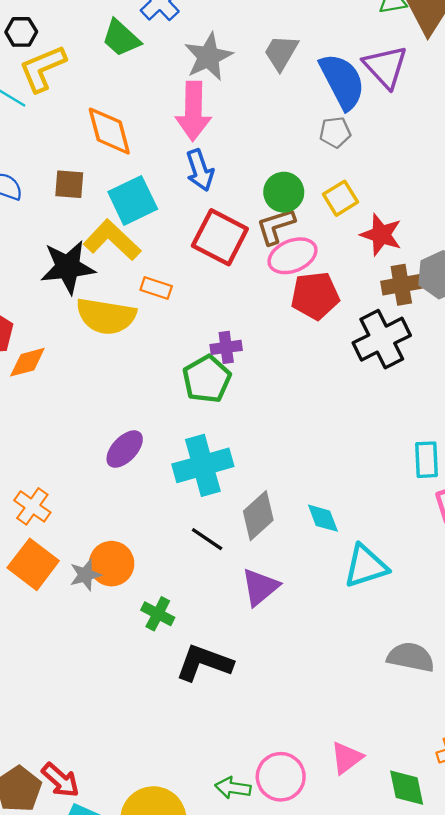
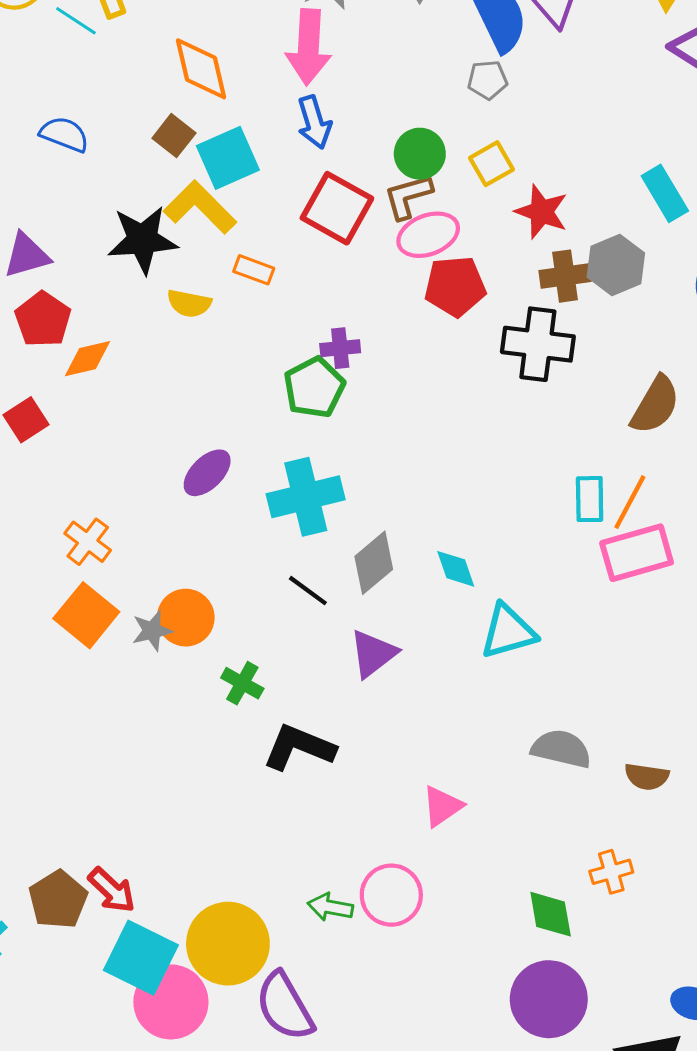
brown square: (69, 184) -> (174, 136), moved, turned 32
yellow semicircle: (106, 316) -> (189, 303), size x0.6
black cross: (382, 339) -> (538, 344), turned 32
pink triangle: (347, 758) -> (442, 806), moved

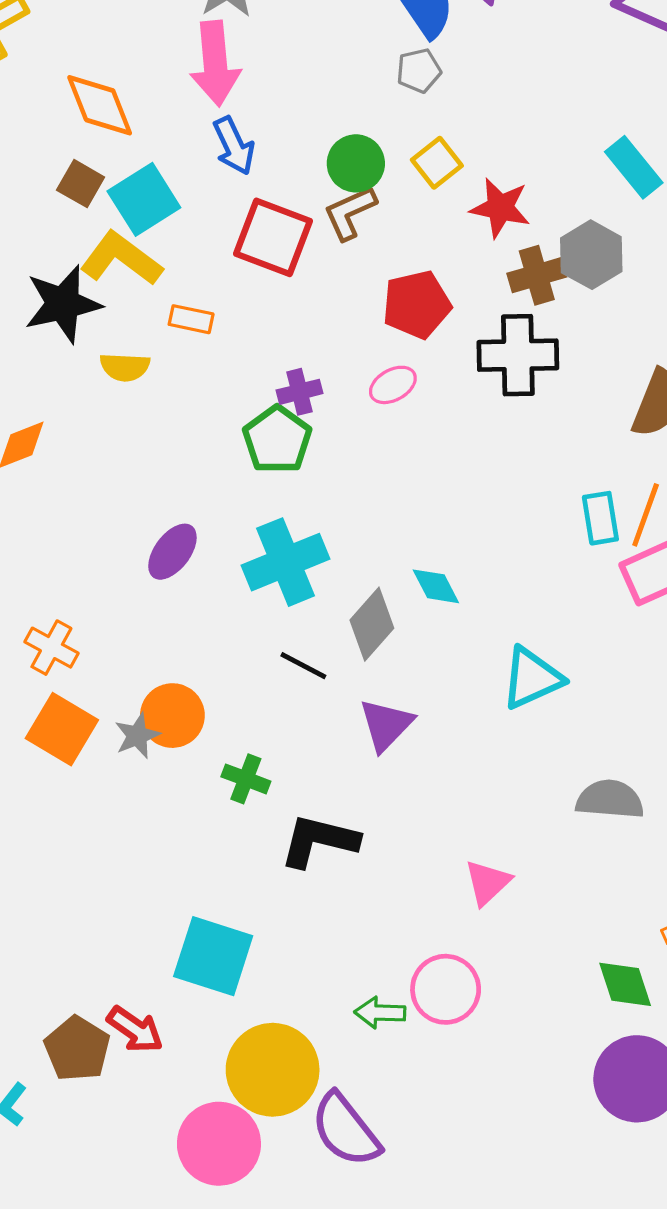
pink ellipse: (428, 235) -> (393, 385), moved, size x0.7
cyan diamond: (456, 569) -> (436, 586), moved
cyan square: (141, 958) -> (213, 956), moved

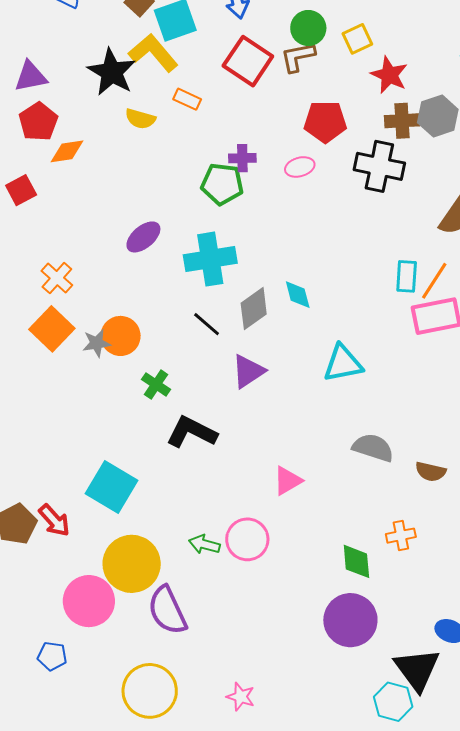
black star: (63, 304) -> (112, 72), turned 30
green pentagon: (277, 440) -> (222, 184), turned 30

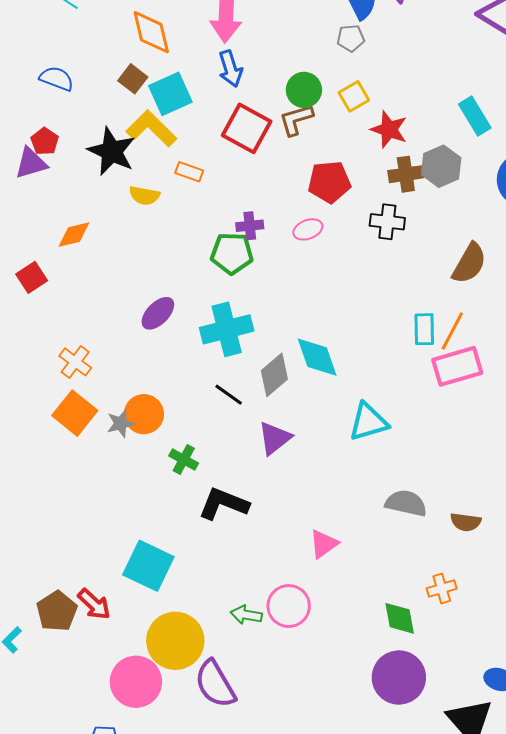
red pentagon: (38, 122) -> (45, 141), moved, size x0.7
black cross: (379, 166) -> (387, 222), size x0.7
cyan diamond: (298, 295) -> (317, 357), size x1.5

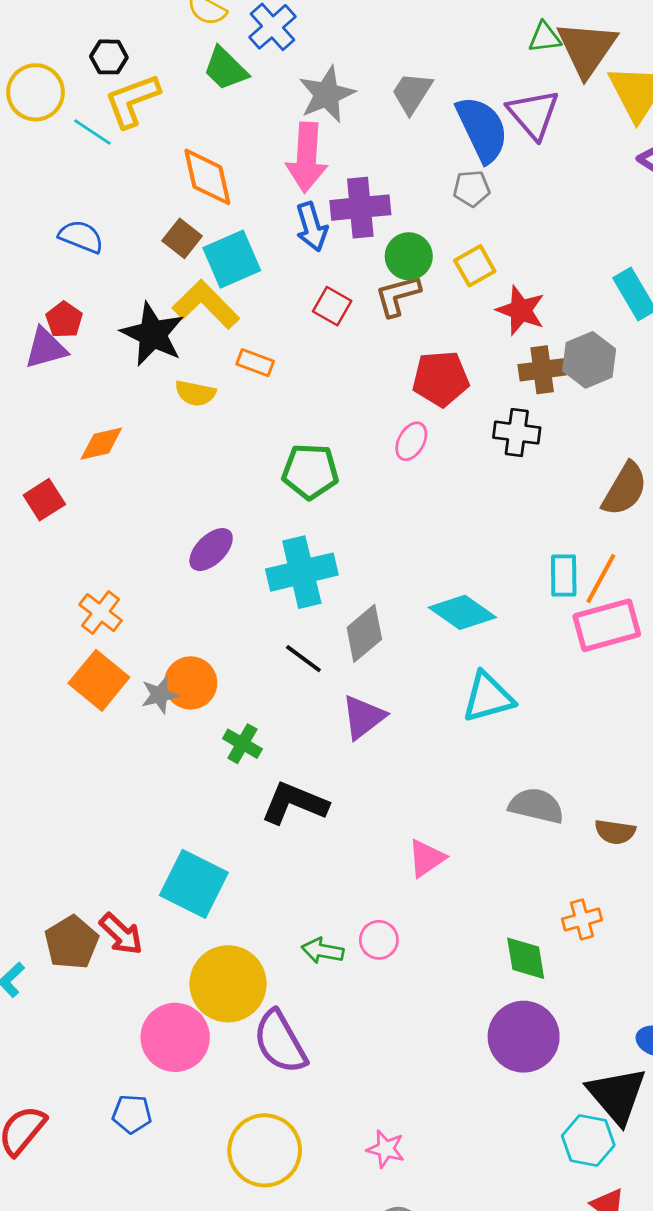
red square: (247, 128) -> (332, 306), size x0.6
purple cross: (250, 226) -> (360, 208), moved, size x1.6
pink ellipse: (308, 229) -> (411, 441), turned -40
cyan diamond: (317, 357) -> (462, 612), moved, turned -36
pink circle: (289, 606) -> (379, 940), size x0.7

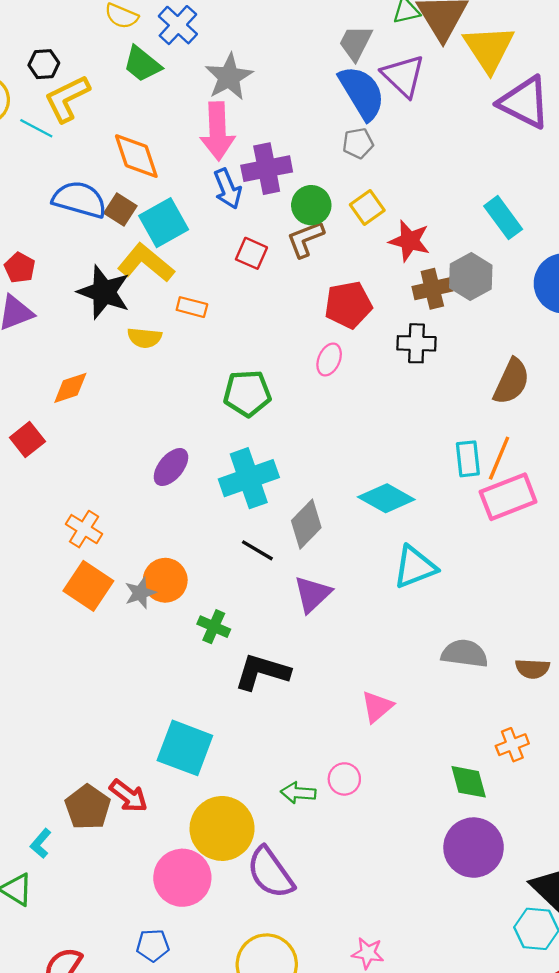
gray trapezoid: (412, 93) -> (356, 43), moved
blue semicircle: (81, 237) -> (80, 200), moved, size x1.4
red pentagon: (64, 320) -> (20, 268), moved

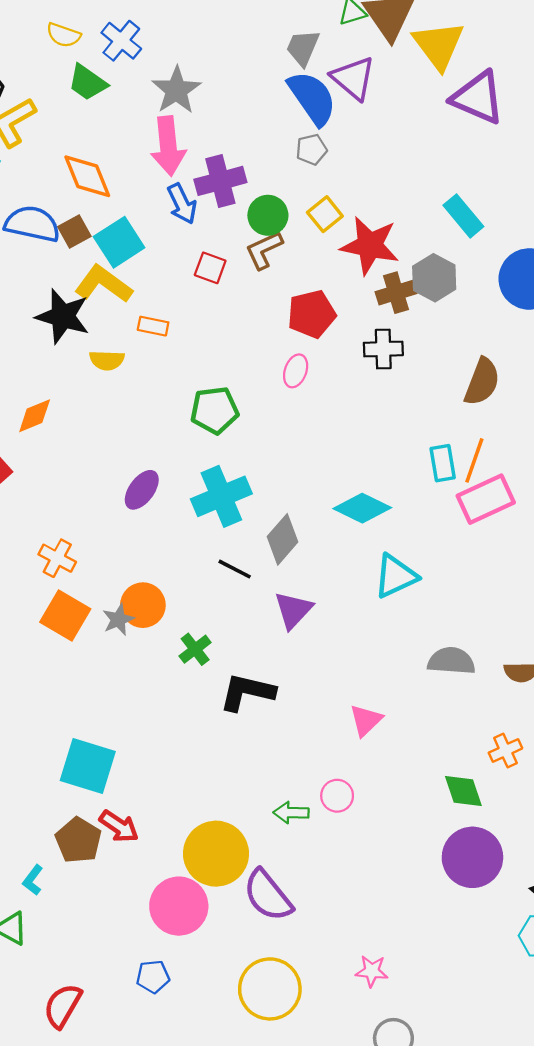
brown square: (120, 209) -> (74, 231), turned 32
red star: (409, 241) -> (370, 245), size x1.4
green cross: (214, 627) -> (195, 649), turned 32
cyan square: (185, 748) -> (88, 766), moved

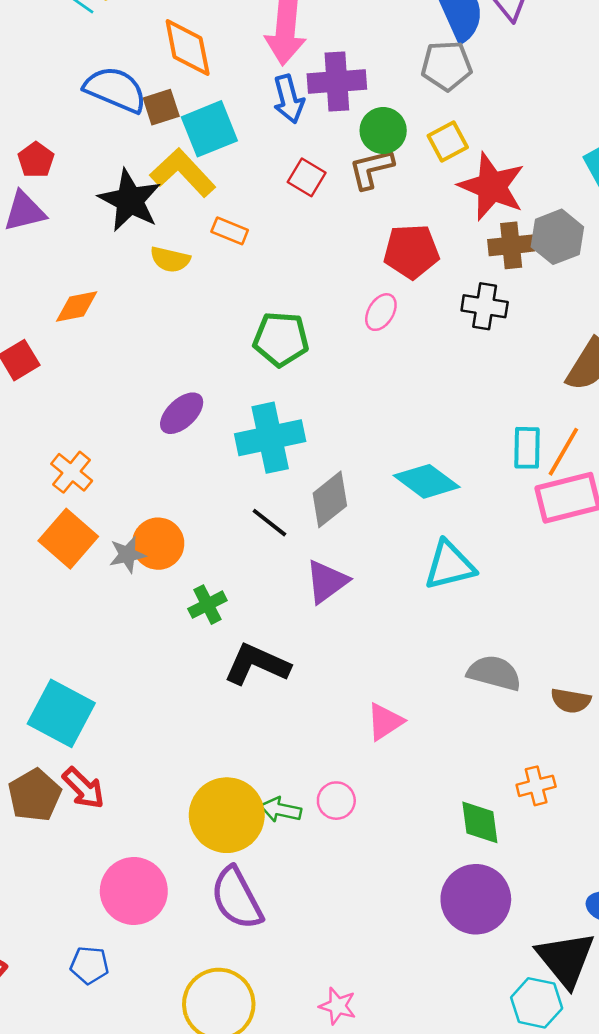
gray pentagon: (311, 149) -> (447, 66), size x1.4
yellow circle: (216, 854) -> (227, 815), moved

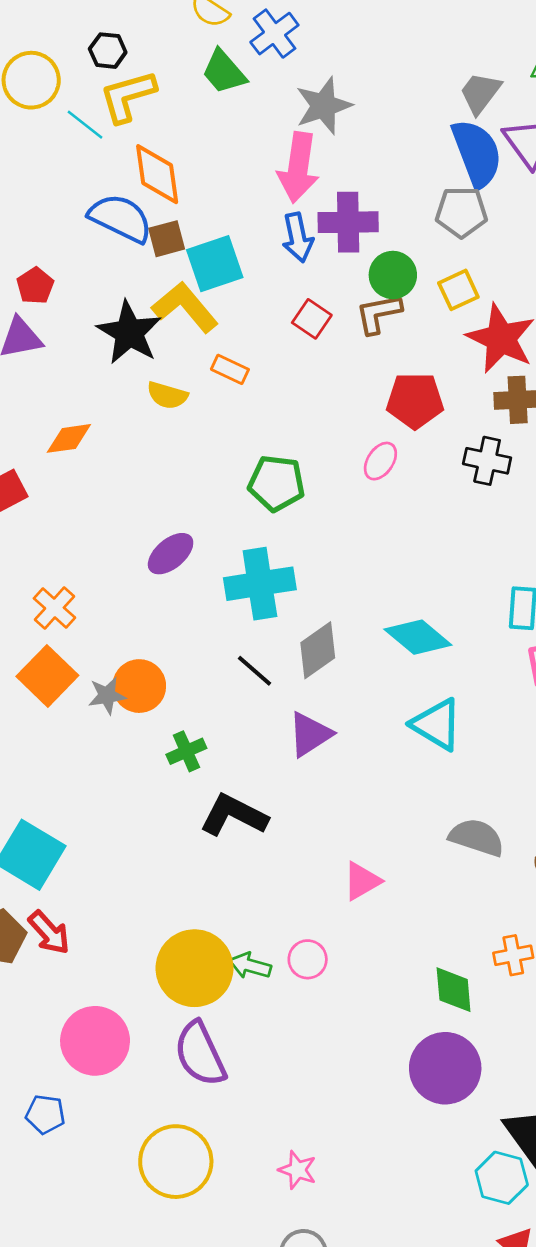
orange diamond: (188, 48) -> (157, 174), moved
cyan triangle: (449, 565) -> (437, 724), turned 42

